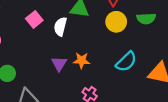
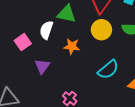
pink square: (34, 19) -> (23, 42), moved
orange star: (82, 60) -> (72, 46), moved

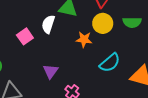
orange star: (72, 46) -> (84, 39), moved
purple triangle: (42, 66) -> (51, 71), moved

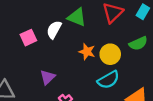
green semicircle: (132, 22) -> (138, 43), turned -36
yellow circle: (103, 23) -> (110, 54), moved

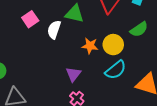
pink square: (28, 38) -> (30, 19), moved
purple triangle: (48, 77) -> (73, 74), moved

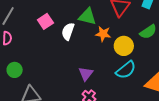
orange star: (90, 46) -> (103, 34), moved

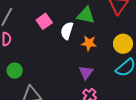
orange star: (103, 34) -> (89, 43), moved

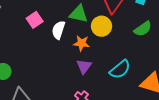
yellow circle: (123, 44) -> (101, 26), moved
purple triangle: (86, 72) -> (84, 66), moved

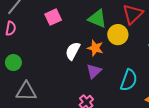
white semicircle: (58, 30) -> (73, 51), moved
cyan semicircle: (120, 69) -> (129, 80), turned -40

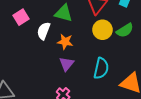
yellow circle: (118, 35) -> (102, 30), moved
white semicircle: (73, 51) -> (44, 31), moved

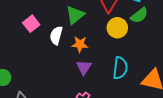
green triangle: (64, 13) -> (75, 15), turned -48
green semicircle: (125, 30) -> (139, 15), moved

